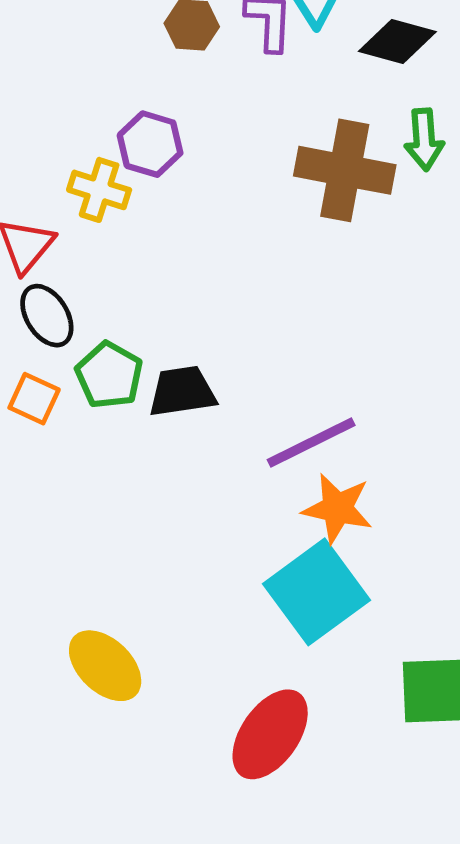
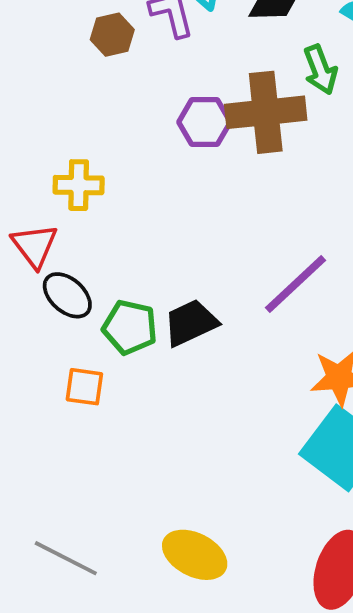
purple hexagon: (150, 144) -> (205, 122), moved
orange square: (34, 399) -> (84, 387), moved
purple line: (311, 442) -> (296, 284), moved

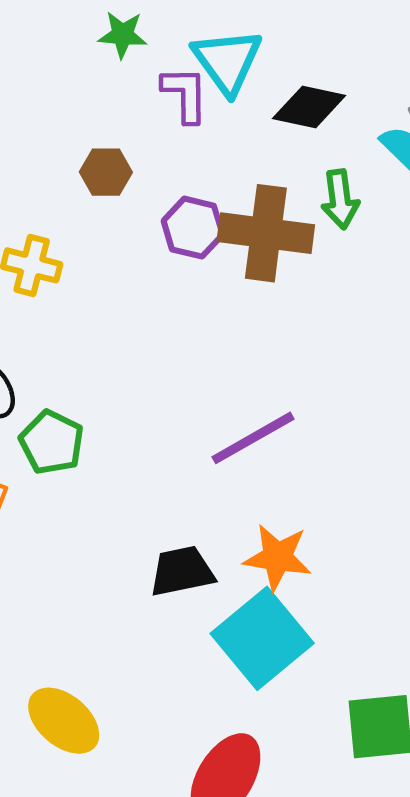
brown hexagon: (112, 35) -> (106, 172), moved
black trapezoid: (191, 323) -> (182, 571), moved

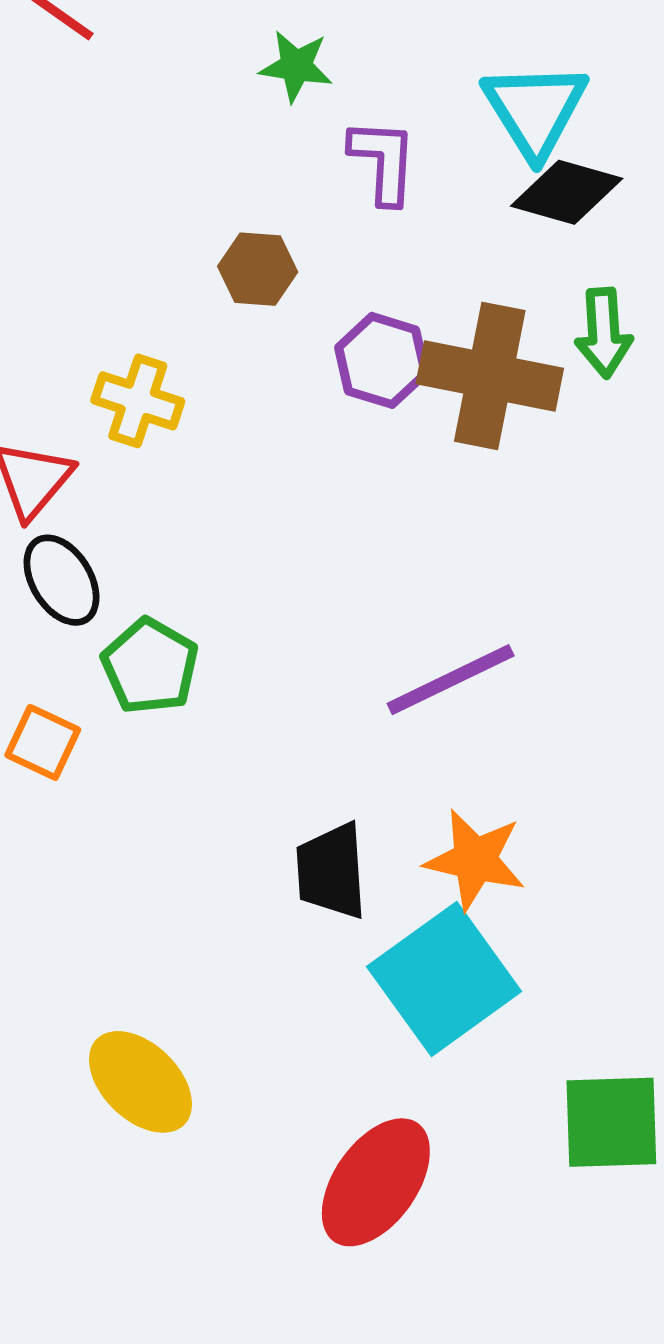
cyan triangle: (227, 61) -> (535, 110), moved
black trapezoid: (182, 571) -> (331, 871), turned -86

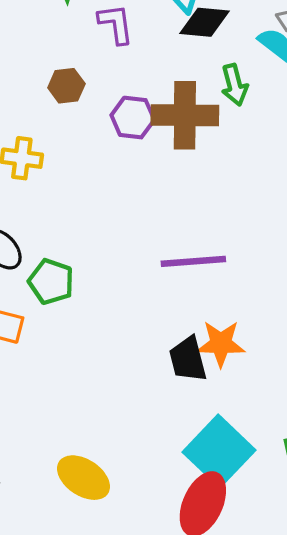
purple line: (451, 680) -> (193, 261), turned 32
black trapezoid: (331, 871) -> (188, 359), moved
cyan square: (444, 979) -> (219, 451), moved

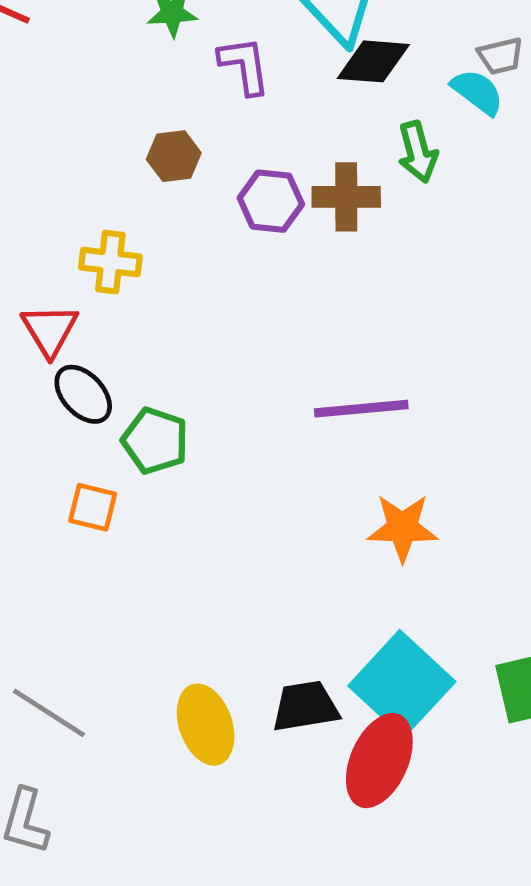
brown cross: (185, 115) -> (346, 197), size x0.7
black trapezoid: (188, 359) -> (305, 706), moved, turned 96
yellow ellipse: (84, 478) -> (206, 725), turned 38

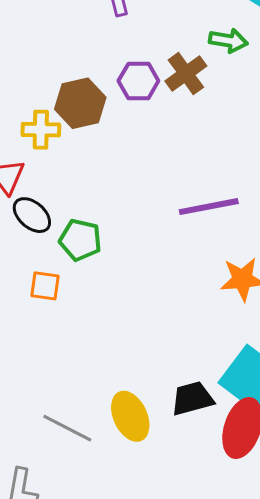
green arrow: (418, 152) -> (228, 41), turned -60
brown hexagon: (174, 156) -> (80, 103), moved, size x1.5
brown cross: (346, 197) -> (186, 74), turned -30
gray line: (49, 713) -> (67, 428), moved

